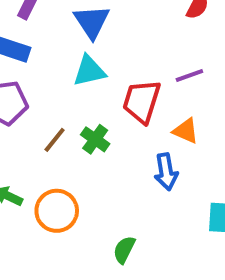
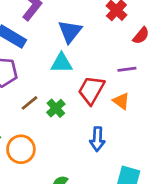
purple line: (189, 76) -> (127, 69), moved
orange triangle: (186, 131) -> (121, 101), moved

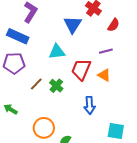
blue triangle: (70, 31) -> (73, 25), moved
orange circle: (21, 149) -> (44, 128), moved

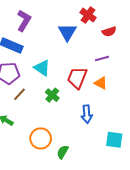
red semicircle: (114, 25) -> (109, 32), turned 40
cyan triangle: (57, 52) -> (42, 68), moved, turned 42
brown line: (36, 84) -> (20, 94), moved

